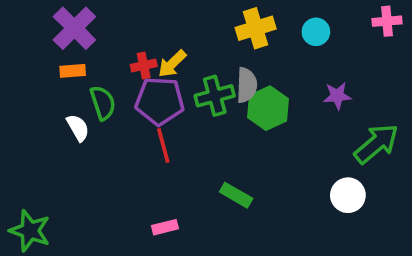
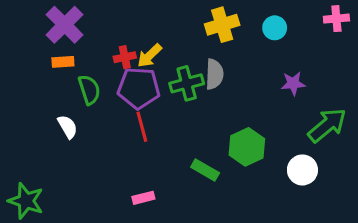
green hexagon: (268, 108) -> (247, 147), moved
white semicircle: (78, 128) -> (68, 127), moved

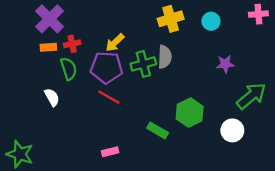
red cross: (125, 57) -> (72, 44), moved
red line: (142, 127) -> (109, 97), turned -45

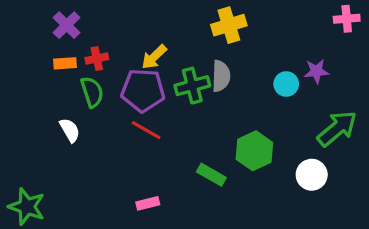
purple cross: (50, 19) -> (67, 25), size x0.7
cyan circle: (211, 21) -> (286, 84), moved
purple star: (225, 64) -> (316, 71), moved

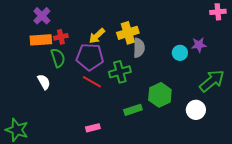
yellow cross: (229, 25) -> (128, 33), moved
orange rectangle: (65, 63) -> (41, 40), size x1.5
green cross: (192, 86) -> (120, 72), moved
green rectangle: (211, 175) -> (133, 110), turned -48

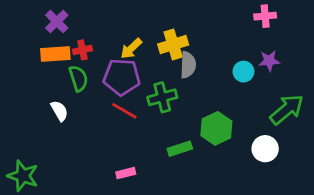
pink cross: (218, 12) -> (265, 16), moved

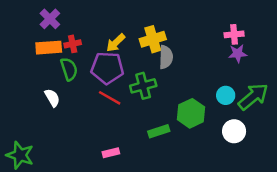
pink cross: (265, 16) -> (234, 34), moved
cyan circle: (243, 72) -> (226, 95), moved

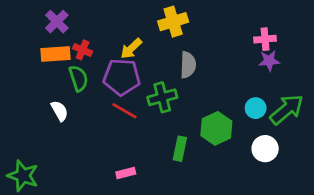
yellow cross: (153, 39) -> (173, 22), moved
red cross: (73, 44) -> (82, 50), turned 35
green rectangle: (159, 131) -> (180, 149), turned -60

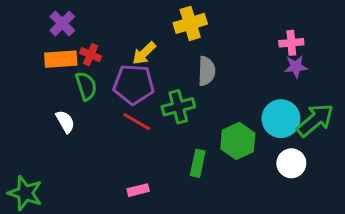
cyan circle: (256, 108) -> (281, 119), size x1.6

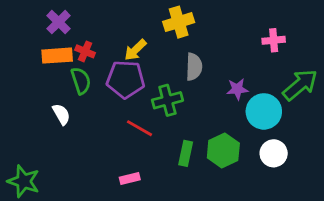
purple star: (296, 67) -> (237, 89), moved
green arrow: (315, 120) -> (300, 85), moved
red line: (137, 122) -> (140, 128), moved
green hexagon: (238, 141) -> (223, 151), moved

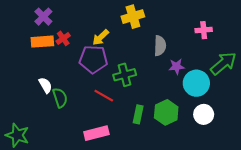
red cross: (85, 51) -> (63, 38), turned 32
gray semicircle: (194, 67) -> (160, 46), moved
green semicircle: (81, 81) -> (60, 98), moved
pink rectangle: (130, 178) -> (96, 133), size x1.6

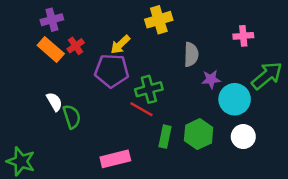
purple cross: (43, 17) -> (52, 20), turned 30
orange rectangle: (42, 42) -> (51, 50), turned 45
red line: (104, 96) -> (141, 109), moved

